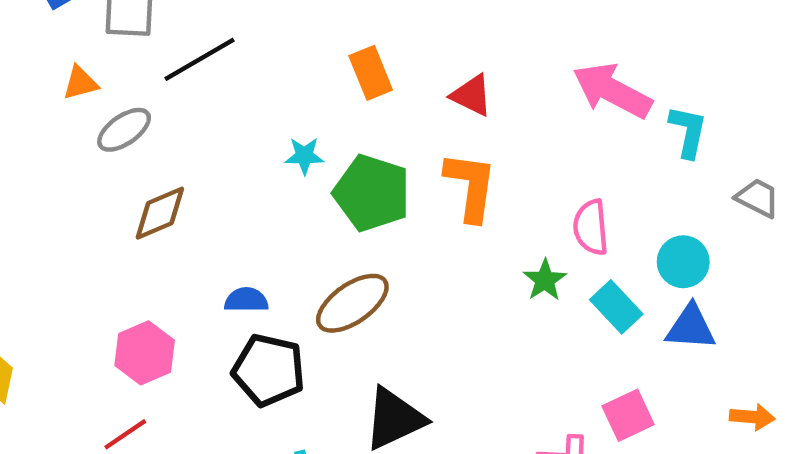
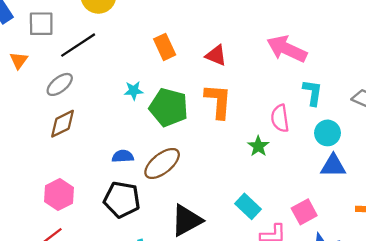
orange triangle: (80, 83) -> (19, 60), turned -36
gray ellipse: (124, 130) -> (60, 84), moved
cyan L-shape: (688, 131) -> (313, 93), moved
blue semicircle: (246, 300) -> (123, 156), moved
cyan rectangle: (616, 307) -> (248, 206), moved

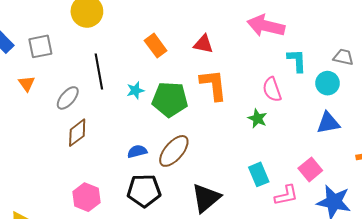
black line: (78, 45) -> (99, 71), moved, turned -56
cyan circle: (327, 133) -> (328, 83), moved
cyan rectangle: (248, 206) -> (259, 174), turned 35

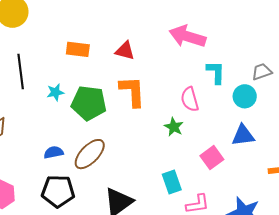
orange rectangle: (156, 46) -> (78, 49), turned -50
gray trapezoid: (343, 57) -> (262, 72), turned -35
pink square: (310, 169) -> (212, 158), moved

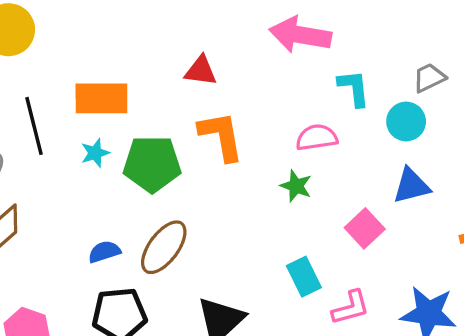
orange rectangle: (78, 49) -> (101, 98), moved, size x1.4
pink semicircle: (190, 99) -> (317, 137), turned 105

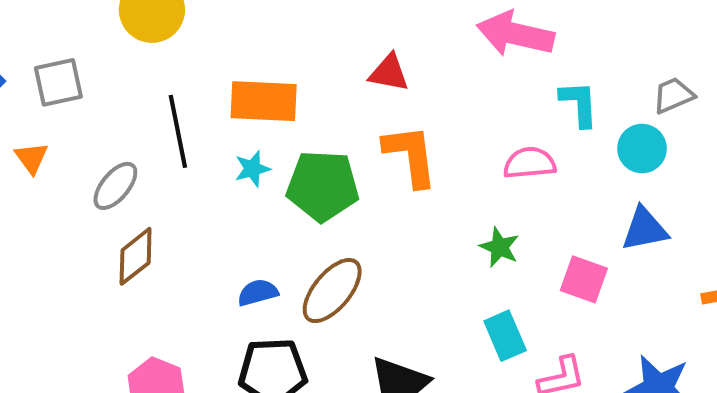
green star: (296, 186) -> (499, 247), moved
pink square: (365, 228) -> (584, 279), turned -30

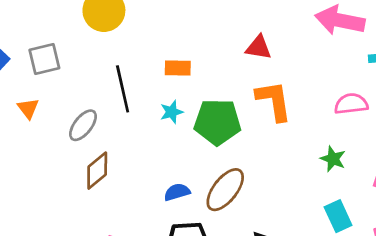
orange rectangle: (264, 101) -> (178, 68), size x0.6

